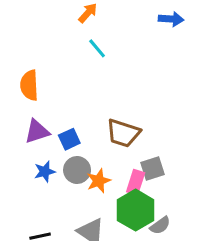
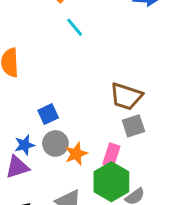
purple triangle: (37, 131) -> (17, 167), moved
brown trapezoid: (123, 133) -> (126, 96), moved
gray square: (152, 168) -> (133, 126), moved

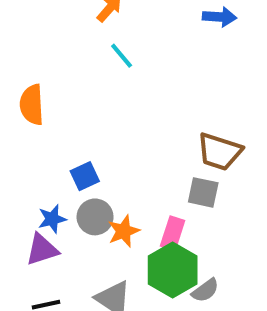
brown trapezoid: (126, 96) -> (220, 152), moved
gray square: (133, 126) -> (203, 192), turned 30

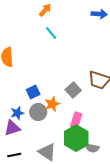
gray square: (203, 192) -> (73, 90), moved, turned 35
orange star: (124, 231) -> (52, 104), moved
gray semicircle: (205, 290) -> (92, 148), turned 48

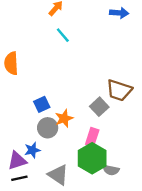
gray square: (73, 90) -> (99, 107), moved
blue star: (17, 113) -> (32, 150), moved
purple triangle: (12, 128) -> (17, 161), moved

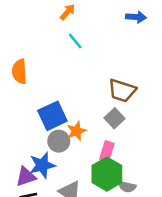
brown trapezoid: (119, 90) -> (122, 90), moved
blue square: (42, 104) -> (52, 116), size x1.6
blue star: (32, 150) -> (42, 165), size x1.5

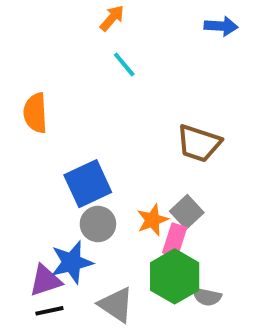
gray square: (114, 118) -> (187, 212), moved
orange star: (76, 131) -> (152, 220), moved

